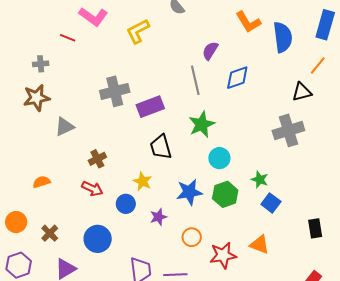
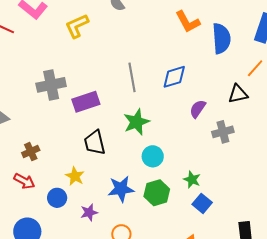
purple semicircle: (210, 51) -> (198, 109), moved
gray cross: (288, 130) -> (223, 132), size x0.7

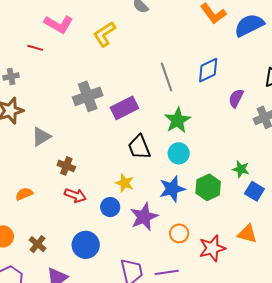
blue semicircle: (221, 38) -> (249, 25), turned -104
brown cross: (31, 152) -> (66, 166), moved, turned -36
cyan circle: (153, 156) -> (179, 153), moved
purple star: (89, 212) -> (144, 217), size x1.6

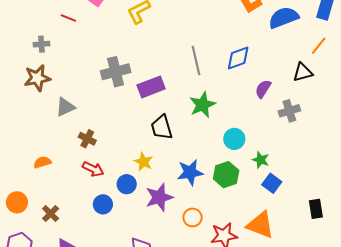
cyan circle: (179, 153) -> (234, 139), moved
orange triangle: (247, 234) -> (260, 225), size x1.4
blue circle: (86, 245) -> (103, 204), moved, size x0.7

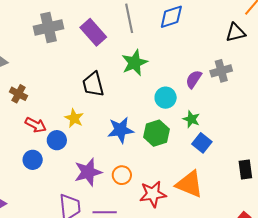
purple rectangle: (151, 87) -> (93, 32), moved, turned 68
purple semicircle: (263, 89) -> (194, 79), moved
red arrow: (93, 169) -> (36, 125), moved
purple star: (159, 197) -> (88, 172), moved

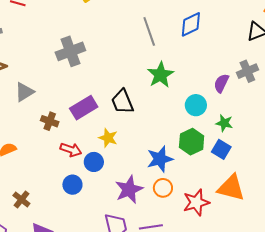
purple rectangle: (93, 32) -> (84, 108), moved, turned -72
blue star: (121, 130) -> (160, 159), moved
blue square: (202, 143) -> (221, 149), moved

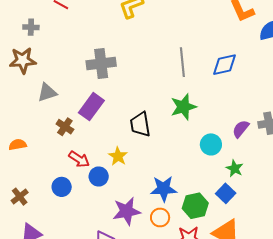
purple rectangle: (84, 108) -> (91, 107), moved, turned -36
green hexagon: (192, 142) -> (195, 206), moved
blue circle: (72, 185) -> (62, 187), moved

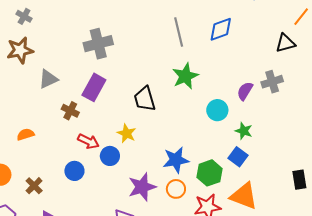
gray cross: (31, 27) -> (24, 16), turned 35

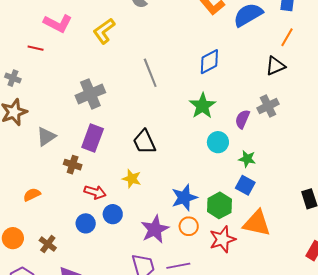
gray line: (179, 32) -> (150, 73), moved
green star: (185, 76) -> (203, 106), moved
blue circle: (110, 156) -> (113, 214), moved

